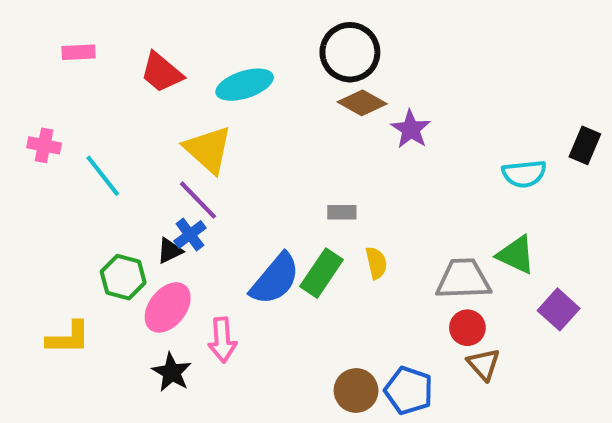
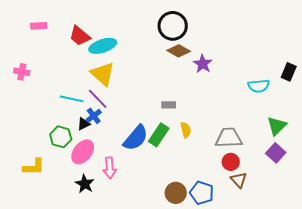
cyan ellipse: (245, 85) -> (103, 46), moved
cyan line: (103, 176) -> (72, 99), moved, turned -40
green triangle: (516, 255) -> (277, 126), moved, turned 50

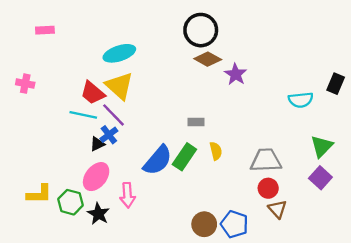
red trapezoid: (80, 36) -> (93, 93), moved
green hexagon: (61, 137) -> (71, 202), moved

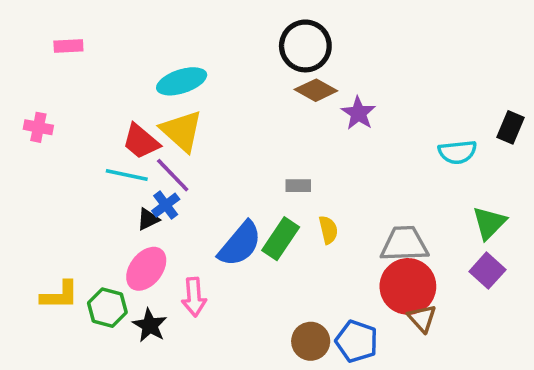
red circle: (268, 188) -> (408, 286), size x1.8

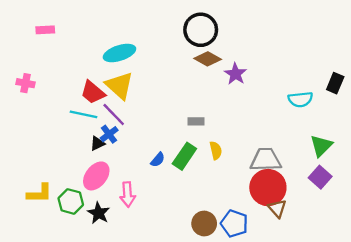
blue semicircle: (240, 244) -> (158, 160), size x0.5

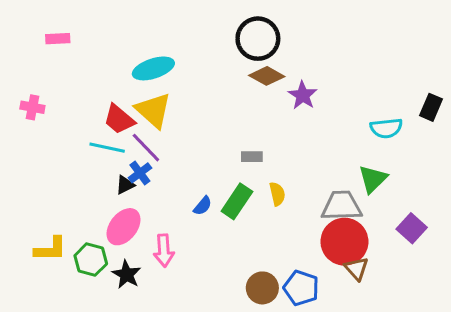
green triangle: (321, 146) -> (373, 179), moved

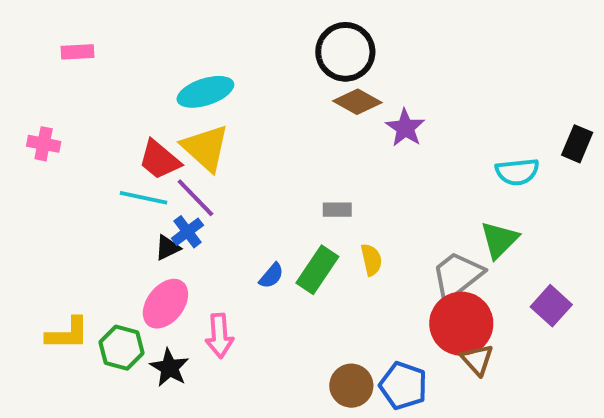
gray trapezoid: (341, 206) -> (457, 276), turned -36

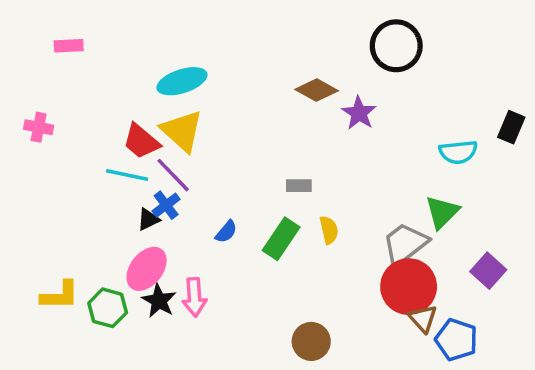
black circle: (345, 52) -> (396, 46), moved
blue semicircle: (271, 276) -> (226, 232), moved
black star: (169, 368) -> (159, 301), moved
blue pentagon: (403, 386) -> (456, 340), moved

